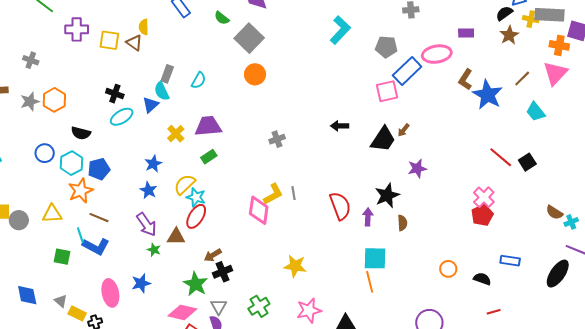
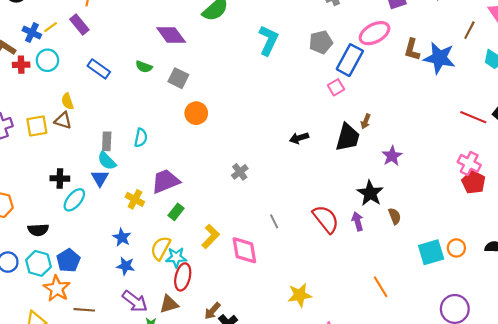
gray square: (249, 38) -> (178, 78), size x0.7
pink square: (387, 91) -> (336, 87), size x0.7
yellow L-shape: (273, 194) -> (211, 236), moved
cyan square: (375, 258) -> (431, 252), moved

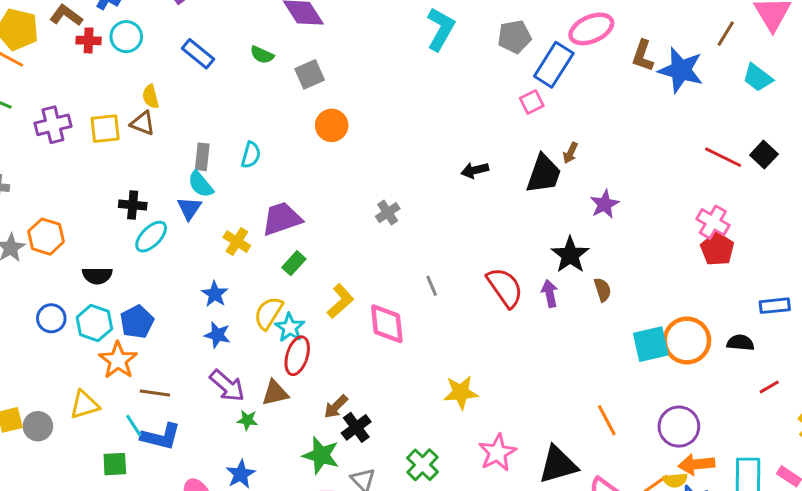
gray square: (178, 78) -> (310, 74), turned 36
orange circle: (456, 248) -> (687, 340), size x1.8
cyan star: (176, 257) -> (290, 328), turned 30
orange line: (381, 287) -> (607, 420), moved

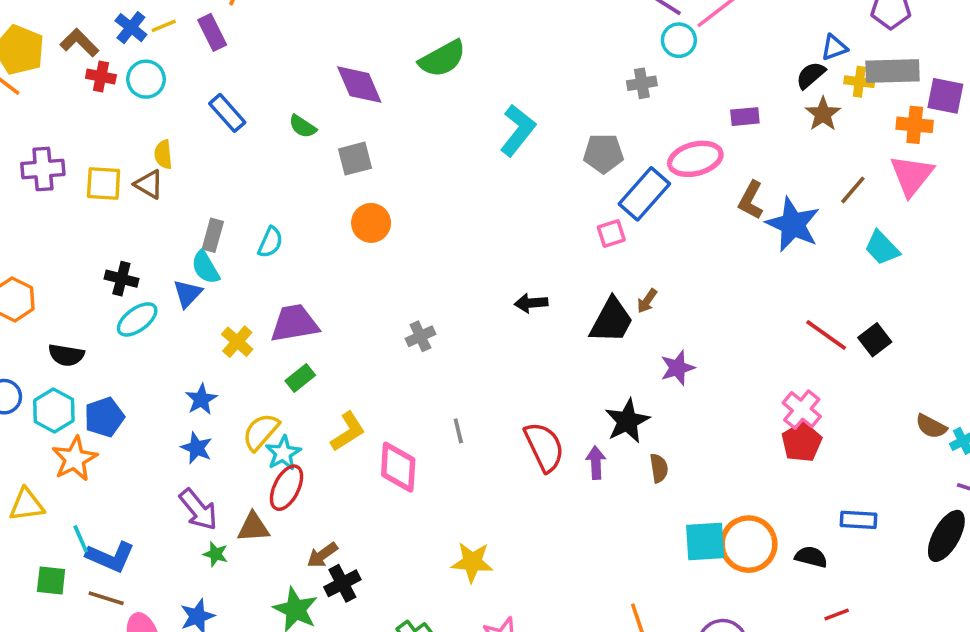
brown line: (155, 393) -> (106, 598), moved

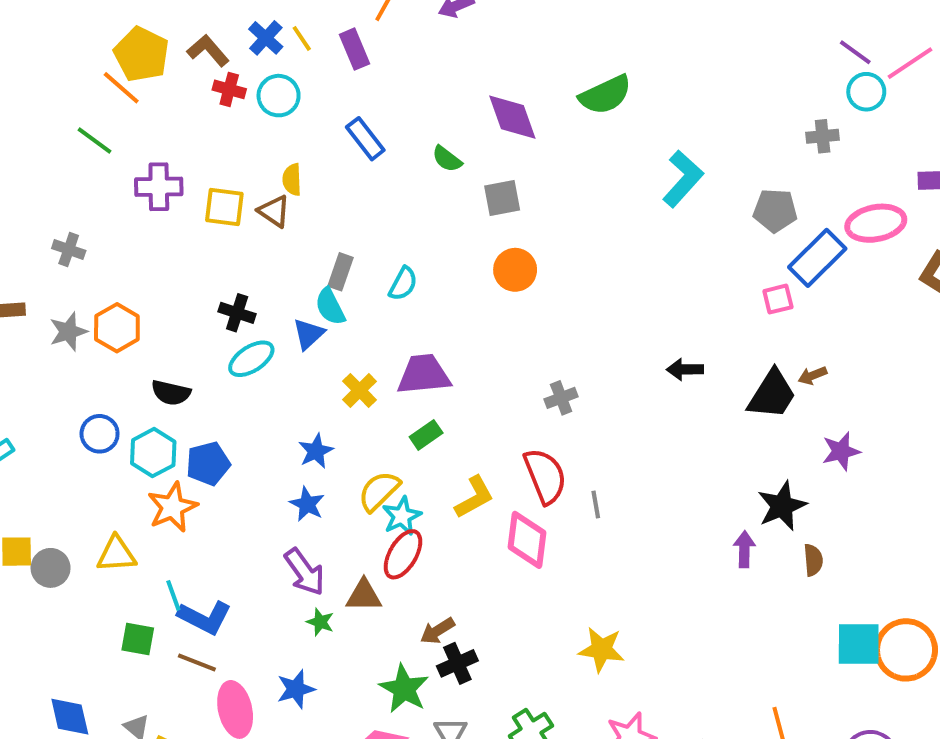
yellow line: (164, 26) -> (302, 38), turned 75
brown arrow: (647, 301) -> (812, 376), turned 30
red semicircle: (544, 447) -> (545, 476), moved

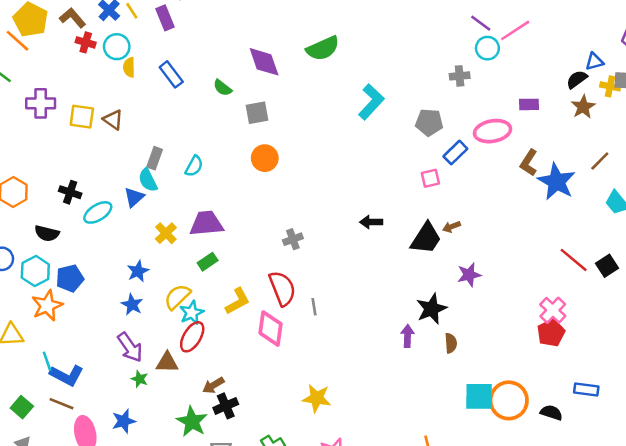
yellow semicircle: (292, 179) -> (129, 67), moved
blue rectangle: (817, 258) -> (455, 153), size x0.7
black cross: (237, 313) -> (70, 192), moved
green square: (138, 639) -> (22, 407), moved, turned 30

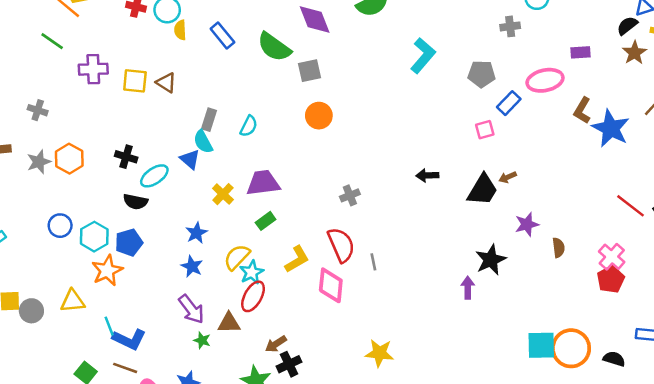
green semicircle: (222, 88) -> (274, 47), size x1.8
blue triangle: (134, 197) -> (190, 159), turned -35
black semicircle: (47, 233) -> (135, 202), moved
brown semicircle: (451, 343) -> (558, 248), moved

